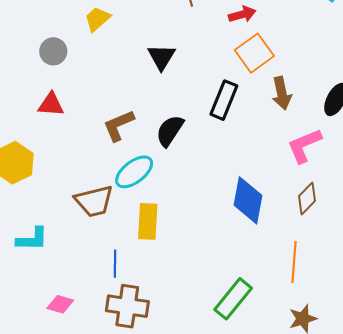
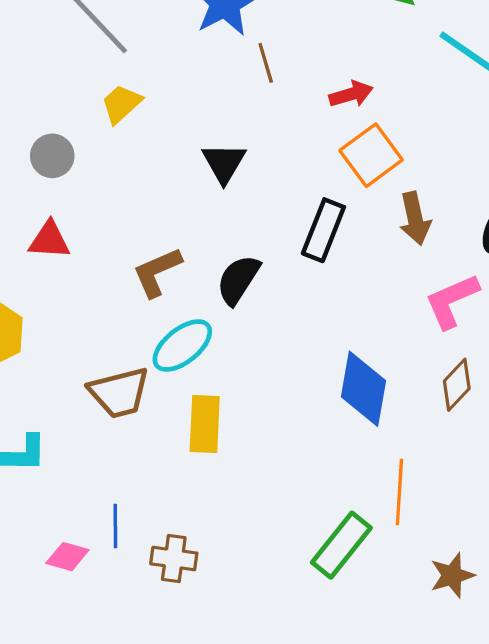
orange line: (294, 262) -> (399, 492), moved
blue line: (115, 264) -> (115, 526), moved
brown cross: (127, 306) -> (174, 558), size x0.7

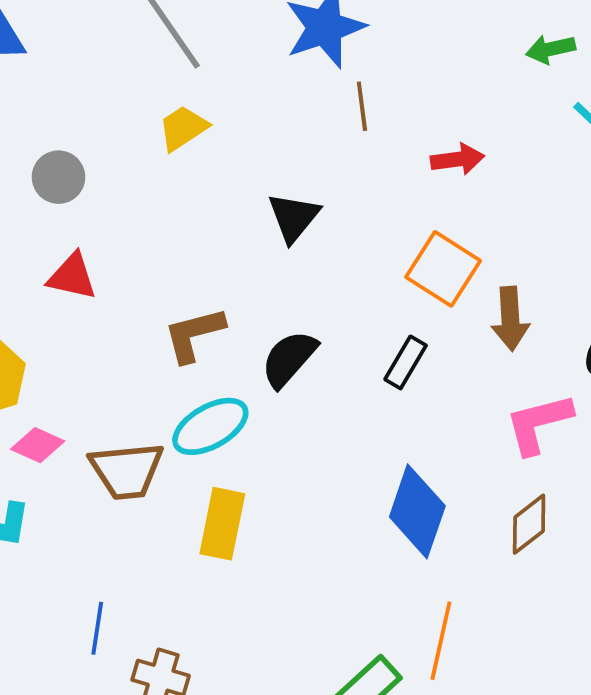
orange square: (371, 155) -> (443, 269), moved, turned -30
gray circle: (52, 156) -> (58, 177), moved
black rectangle: (323, 230) -> (406, 362), moved, size x0.7
pink diamond: (67, 557) -> (38, 445), moved

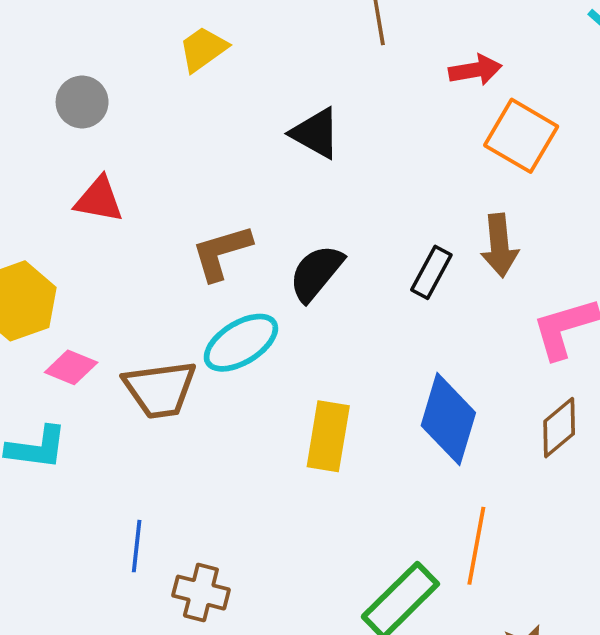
black triangle: (294, 217) -> (316, 133), turned -38
orange square: (443, 269) -> (521, 136), moved
brown arrow: (510, 319) -> (500, 246), moved
yellow rectangle: (222, 524) -> (328, 436), moved

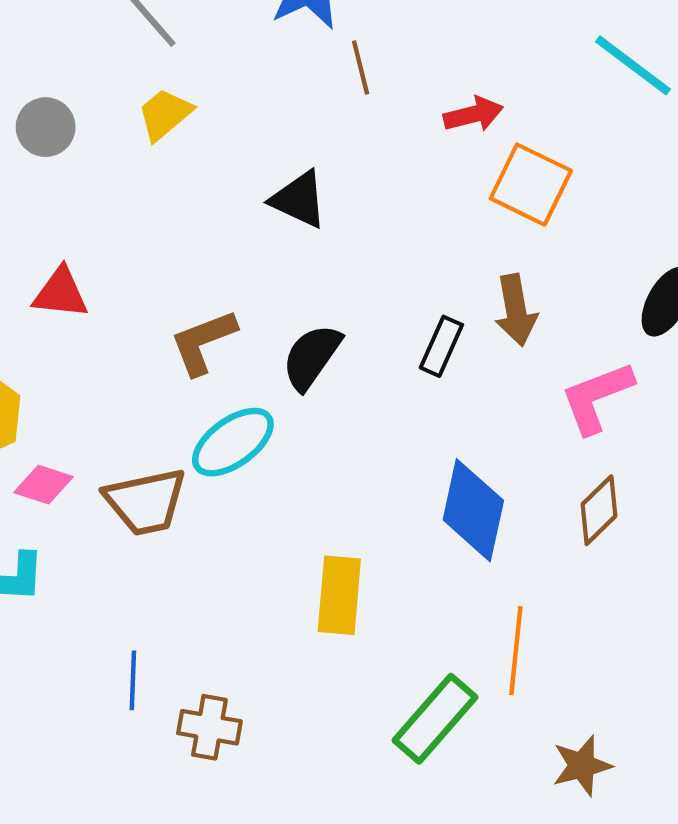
gray circle: (82, 102) -> (46, 127), moved
yellow rectangle: (328, 436) -> (339, 595), moved

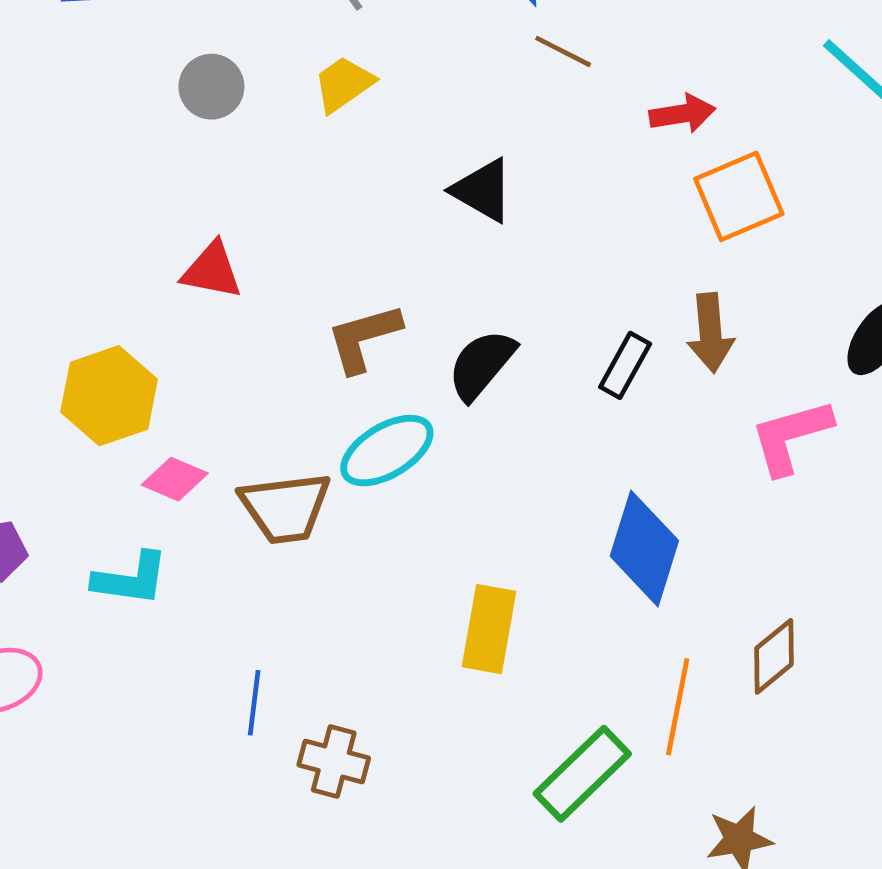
brown line: (361, 68) -> (563, 51), turned -54
orange square: (531, 185) -> (739, 196), turned 36
brown diamond: (599, 510) -> (774, 656), moved

